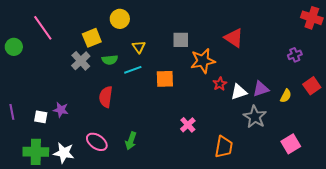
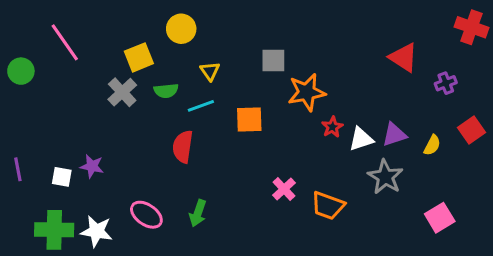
red triangle: (234, 38) -> (403, 57), moved
red semicircle: (106, 97) -> (183, 147), moved
orange trapezoid: (224, 147) -> (328, 206), moved, turned 100

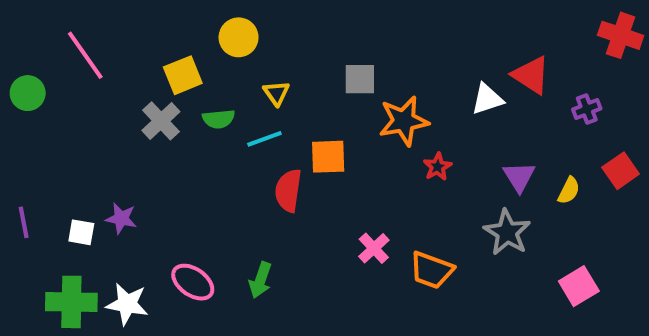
purple triangle: (394, 135) -> (519, 177), turned -44
white triangle: (361, 139) -> (487, 99), moved
red semicircle: (183, 147) -> (288, 191), moved

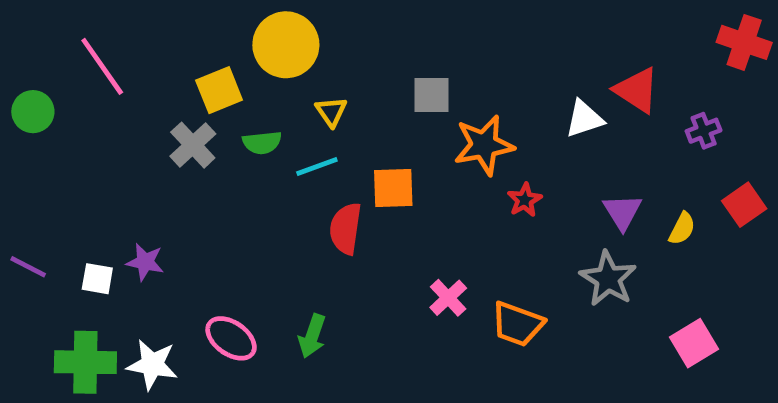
yellow circle: (239, 37) -> (286, 45), size x1.4
purple line: (24, 222) -> (28, 267), turned -52

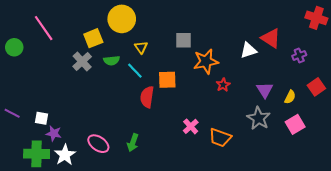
cyan line: (317, 167) -> (135, 71), turned 66
purple star: (145, 262) -> (54, 134), moved
pink square: (694, 343) -> (295, 124), moved
white star: (152, 365) -> (65, 155), turned 30

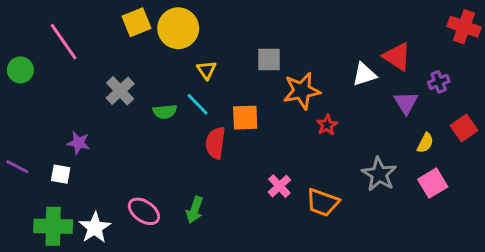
yellow square: (93, 38) -> (137, 22), moved
green semicircle: (112, 60) -> (165, 112), moved
purple triangle: (265, 90) -> (406, 103), moved
purple star: (54, 134) -> (78, 143), moved

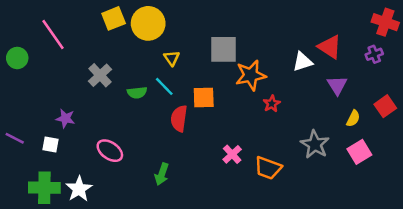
gray square: (269, 60) -> (223, 49), size x1.4
purple cross: (439, 82) -> (374, 54), moved
pink ellipse: (144, 211) -> (110, 151), moved

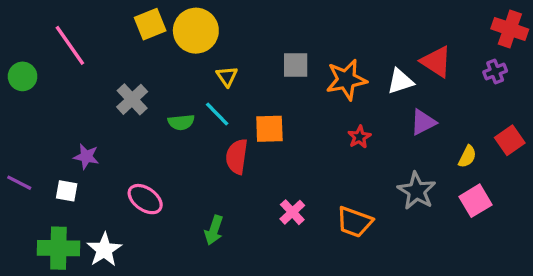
gray square: (223, 49) -> (296, 65), size x0.7
orange star: (251, 75) -> (346, 80), moved
purple triangle: (337, 85) -> (423, 122), moved, turned 35
pink cross: (232, 154) -> (292, 212), moved

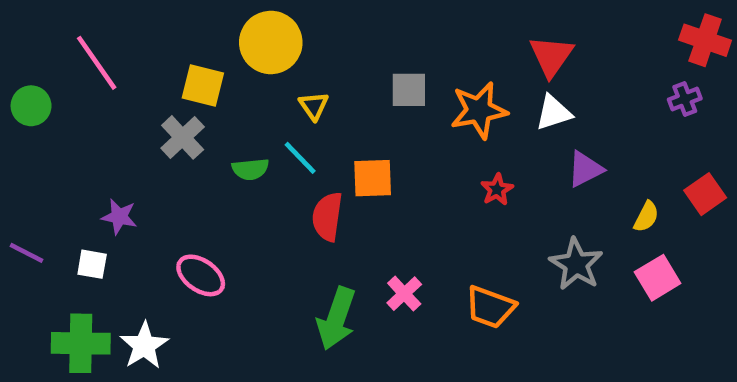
yellow square: (150, 24) -> (203, 85), moved, turned 36
red triangle: (436, 62) -> (551, 56), moved, turned 32
green arrow: (214, 230) -> (336, 318), moved, size x1.5

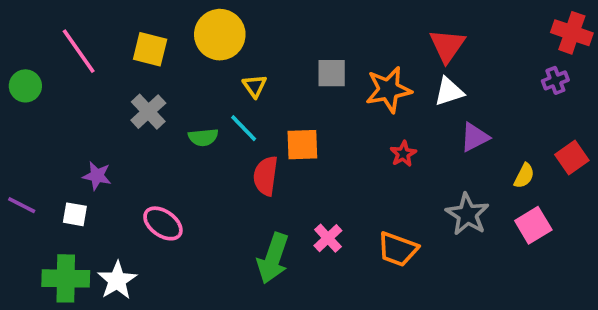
yellow square: (203, 85) -> (150, 49), moved

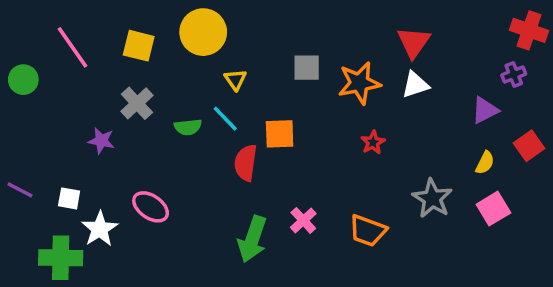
purple triangle: (475, 137) -> (485, 110), moved
purple star: (97, 176) -> (101, 141), moved
white star: (117, 280) -> (100, 229), moved

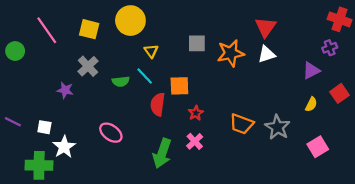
red star: (373, 142) -> (196, 113), moved
pink ellipse: (151, 207) -> (111, 133), moved
pink square: (493, 209) -> (318, 147), moved
orange trapezoid: (368, 231) -> (242, 124), moved

